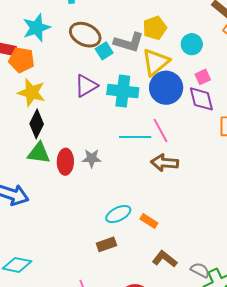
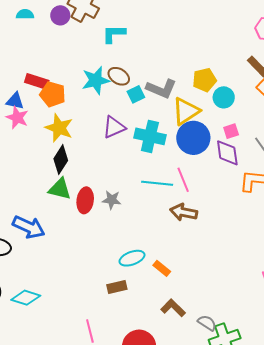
cyan star: (37, 28) -> (96, 80), moved
yellow pentagon: (155, 28) -> (204, 80), moved
brown ellipse: (85, 35) -> (119, 76), size x0.7

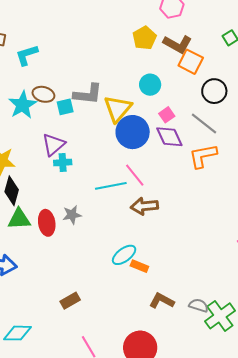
yellow pentagon: (204, 80) -> (145, 38), moved
cyan square: (136, 94) -> (65, 107), turned 30
cyan cross: (150, 136) -> (63, 163), moved, size x0.6
cyan ellipse: (132, 258) -> (124, 255), moved
brown rectangle: (117, 287) -> (70, 301), moved

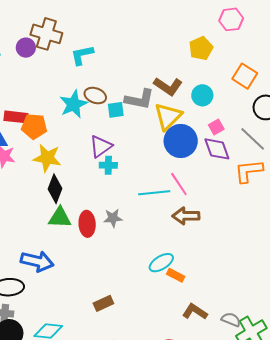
brown L-shape: (177, 44) -> (168, 86), moved

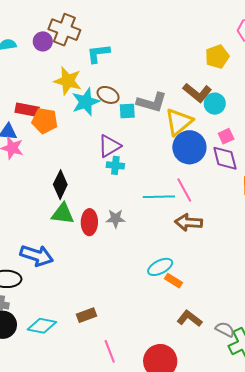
brown L-shape: (168, 86) -> (197, 93), moved
yellow star: (47, 158) -> (68, 81), moved
brown rectangle: (103, 303) -> (87, 315), moved

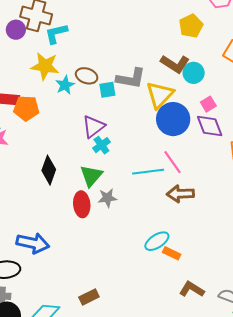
cyan L-shape: (98, 53) -> (56, 33), moved
cyan star: (86, 102) -> (65, 85), size x0.7
cyan cross: (115, 165) -> (101, 145), turned -36
green triangle: (63, 214) -> (91, 176), moved, turned -50

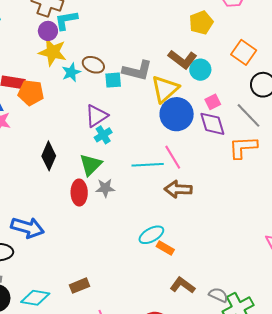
purple circle: (16, 30) -> (48, 31), moved

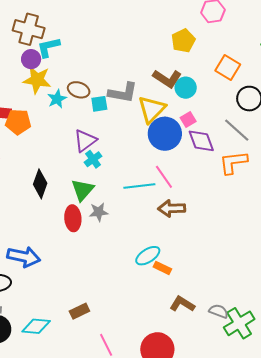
pink square: (213, 102) -> (188, 120), moved

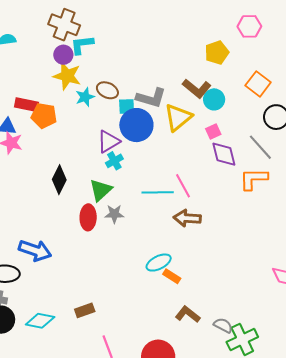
blue circle: (165, 134) -> (136, 125), moved

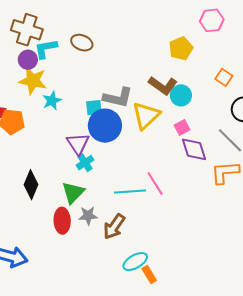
orange square: (258, 84) -> (224, 77), size x0.7
brown ellipse: (107, 90) -> (82, 43), moved
purple triangle: (108, 141) -> (78, 144), turned -30
brown arrow: (187, 218) -> (114, 227), moved, turned -56
orange rectangle: (172, 276) -> (149, 274), turned 30

